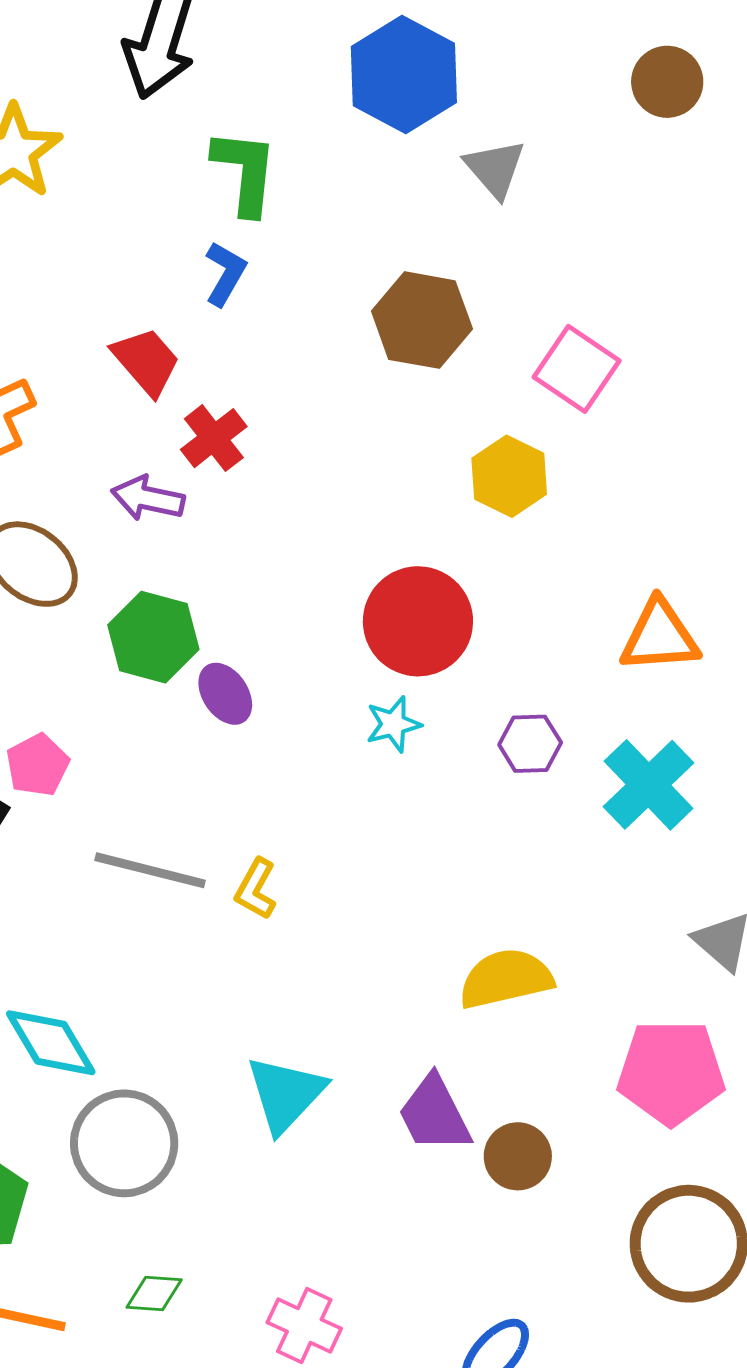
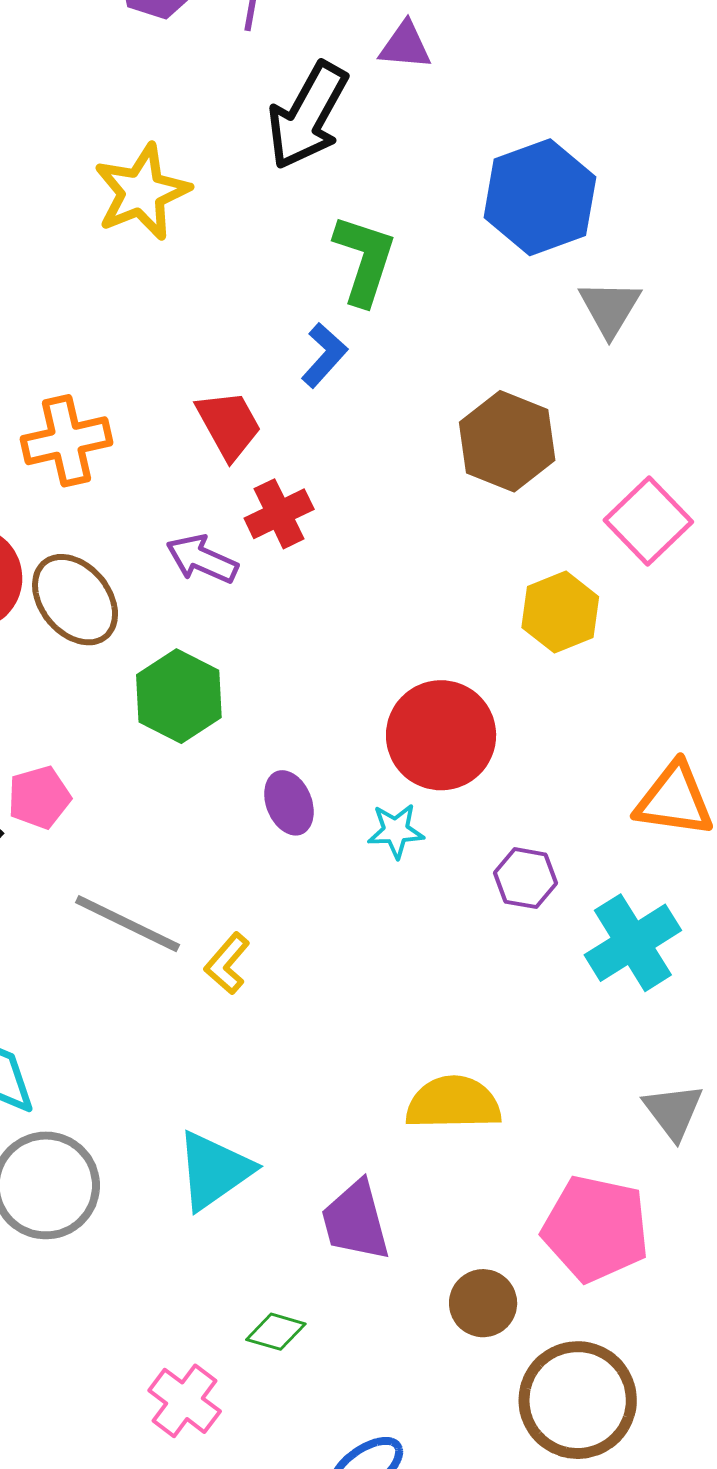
purple ellipse: (225, 694) -> (289, 803), moved
brown circle: (518, 1156) -> (483, 1303), moved
green diamond: (154, 1293) -> (276, 1332), moved

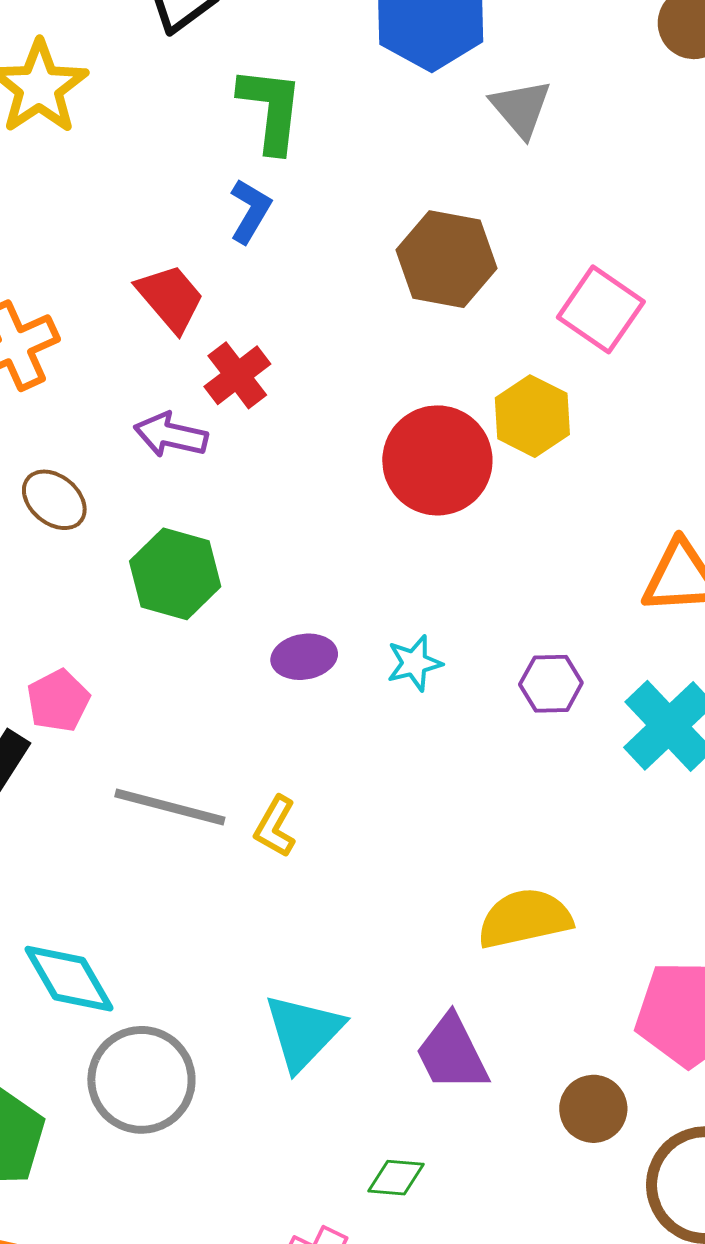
brown ellipse: (75, 600) -> (54, 500), size x0.7
red circle: (441, 735) -> (437, 460), moved
purple ellipse: (289, 803) -> (304, 657), turned -66

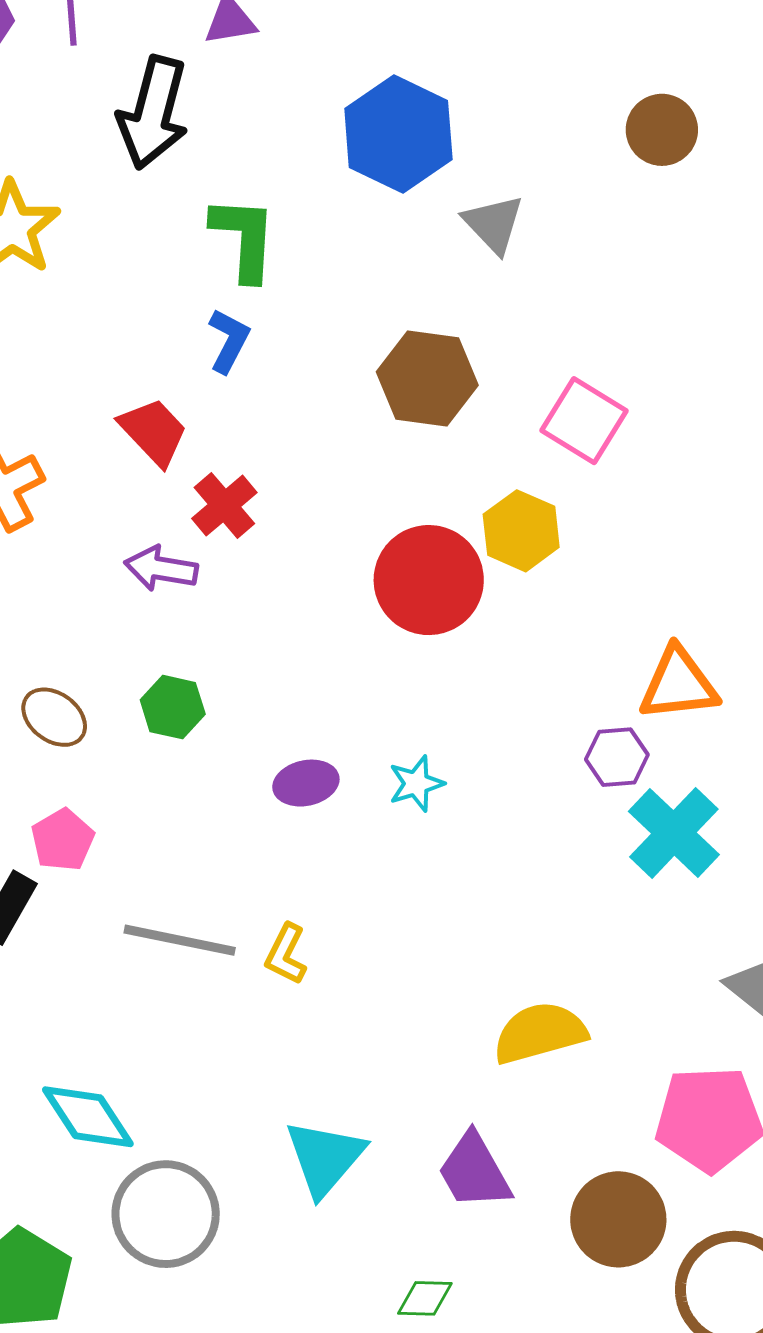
brown ellipse: (54, 500) -> (54, 717), moved
green hexagon: (175, 574) -> (173, 707), size x0.7
purple hexagon: (551, 684) -> (617, 757), moved
brown circle: (593, 1109) -> (618, 1219), size x1.4

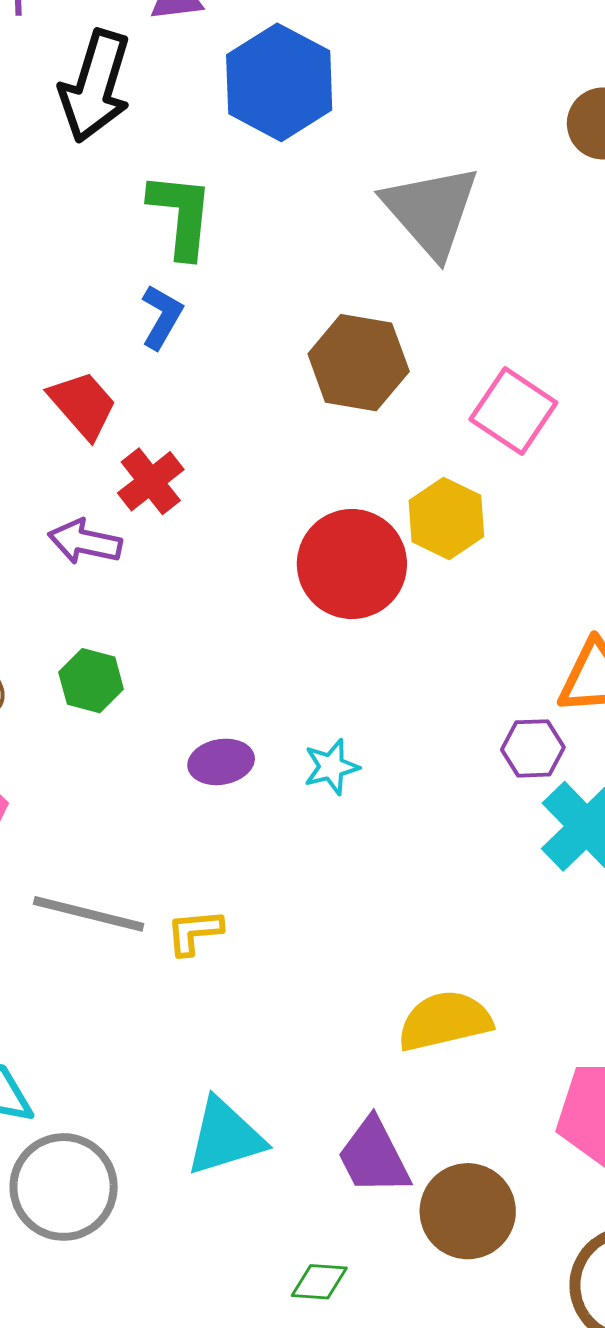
blue hexagon: (398, 134) -> (279, 82), moved
gray triangle: (494, 224) -> (431, 211), size x1.6
yellow L-shape: (286, 954) -> (194, 932), turned 56
cyan triangle: (325, 1158) -> (225, 1137), turned 30
brown circle: (618, 1219) -> (468, 1211), moved

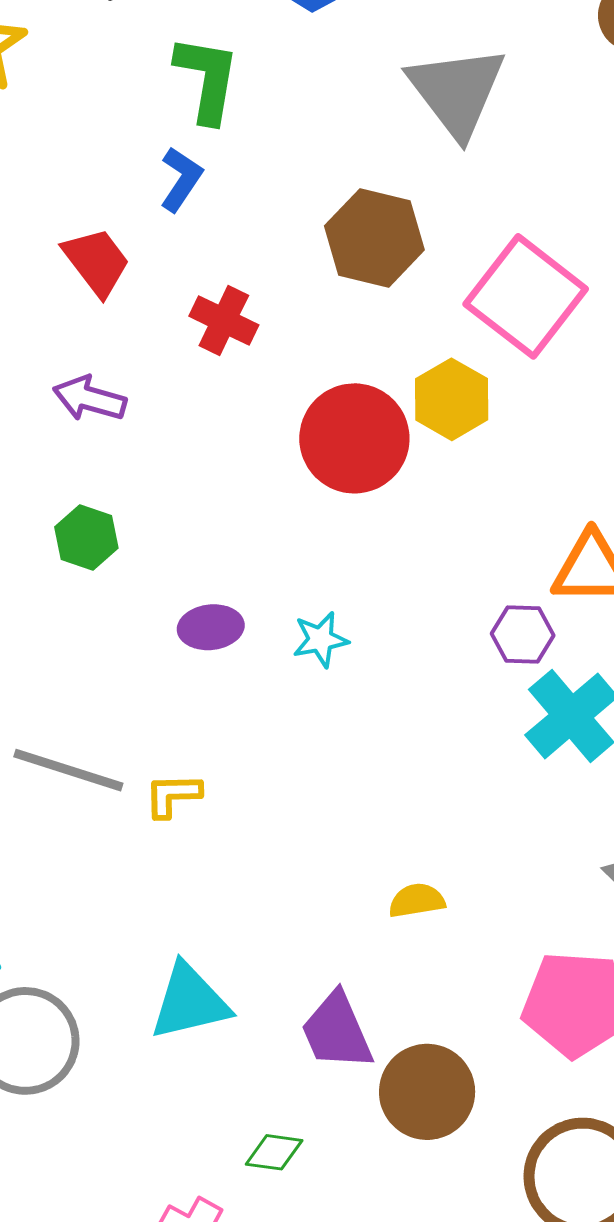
pink square: (513, 411) -> (526, 296), size x1.4
red cross: (151, 481) -> (224, 320), moved, turned -30
yellow semicircle: (445, 1021) -> (417, 900), size x0.6

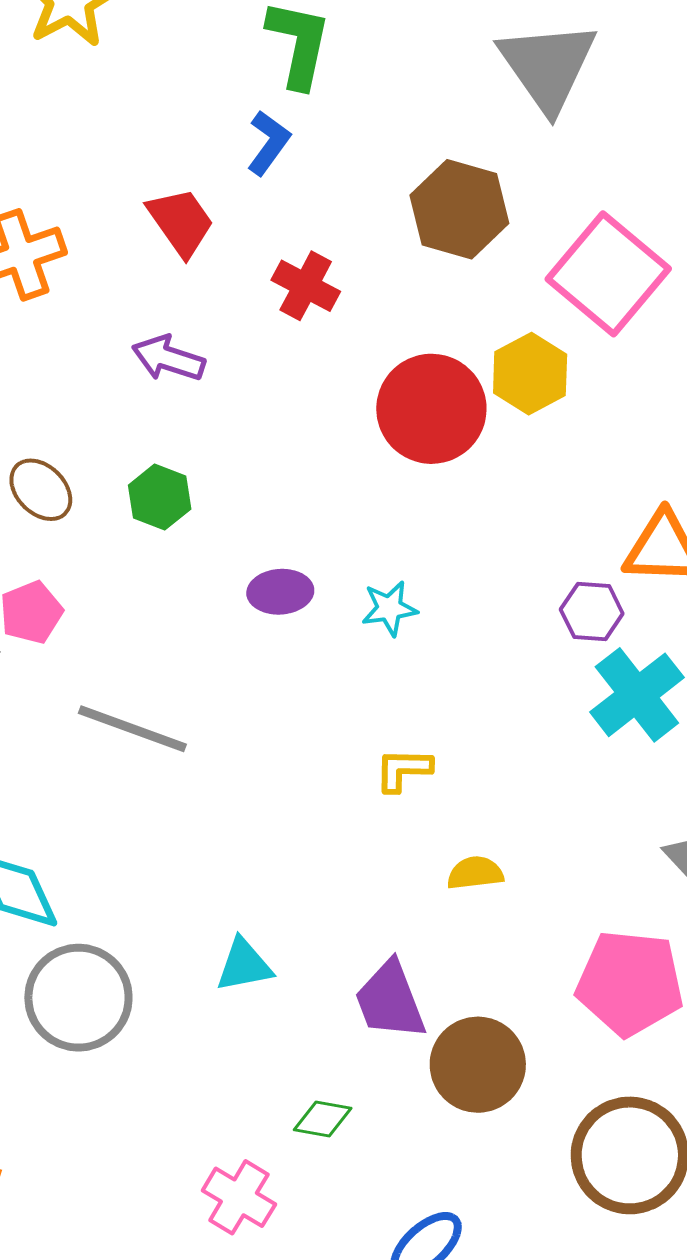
yellow L-shape: (173, 795) -> (403, 770), moved
cyan triangle: (190, 1002) -> (244, 965), size x0.7

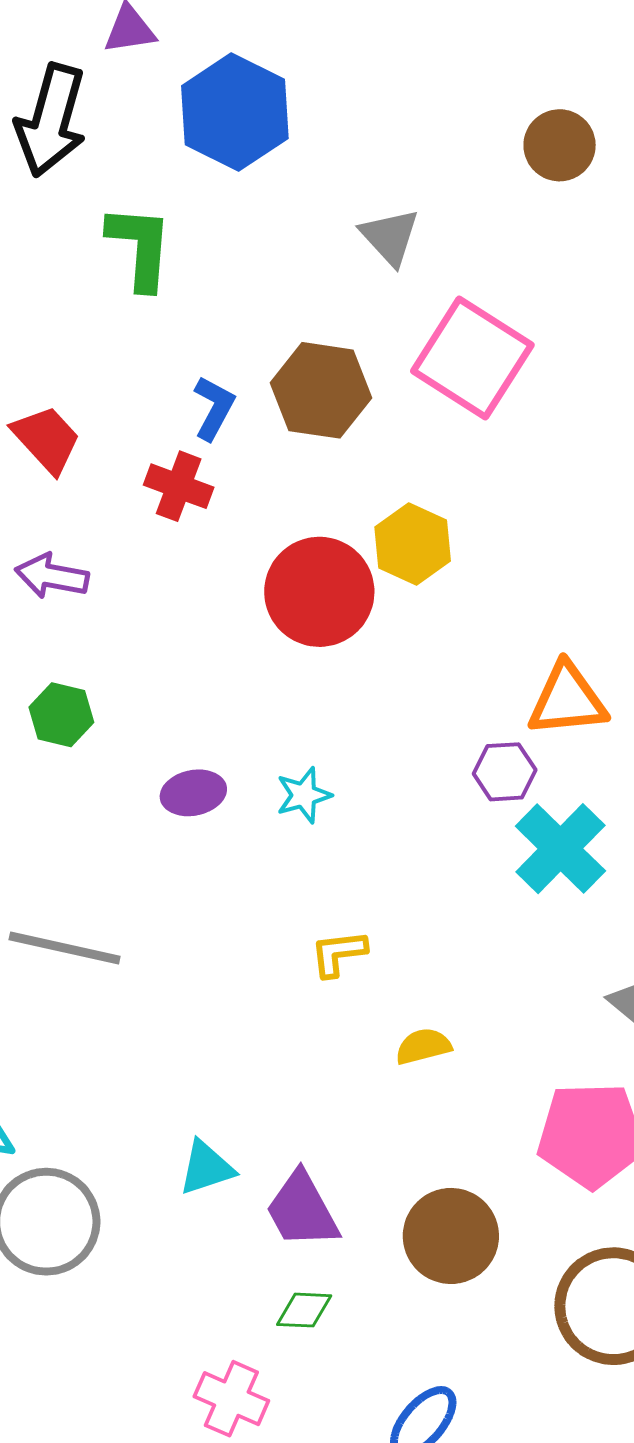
gray triangle: (548, 66) -> (390, 237), size x0.6
blue L-shape: (269, 143) -> (214, 408), moved
pink square: (608, 274) -> (472, 358), moved
purple trapezoid: (390, 1000) -> (302, 1210), moved

